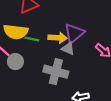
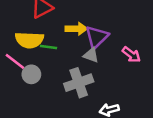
yellow arrow: (58, 38) -> (76, 29), moved
gray cross: (56, 72) -> (79, 83), turned -30

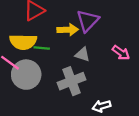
purple triangle: (97, 37) -> (88, 21), moved
gray circle: (31, 74) -> (26, 75), size x1.6

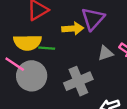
gray triangle: (82, 54) -> (105, 53), moved, turned -35

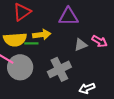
purple triangle: (93, 19) -> (68, 17), turned 50
yellow arrow: (73, 29) -> (42, 35), moved

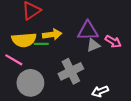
purple triangle: (68, 17) -> (88, 31), moved
gray circle: (20, 67) -> (30, 83), moved

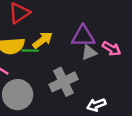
yellow arrow: (52, 35) -> (43, 40), turned -30

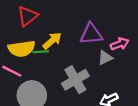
pink arrow: (112, 49) -> (120, 44), turned -48
gray triangle: (89, 53) -> (105, 58), moved

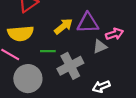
yellow arrow: (52, 41) -> (63, 26), moved
green line: (41, 52) -> (48, 51), moved

